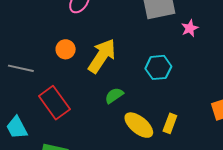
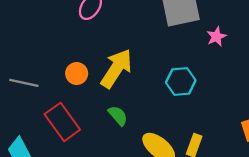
orange circle: (66, 49) -> (77, 74), moved
green semicircle: (114, 95) -> (118, 116), moved, turned 84

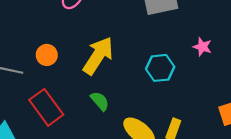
pink star: (216, 37) -> (202, 47), moved, turned -30
orange circle: (77, 74) -> (47, 55), moved

